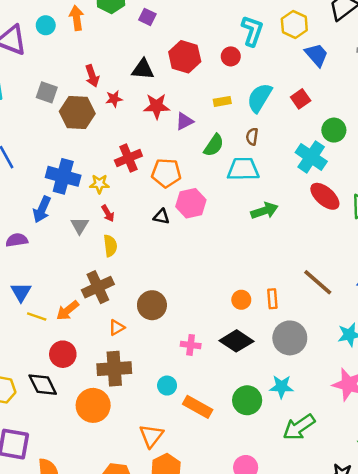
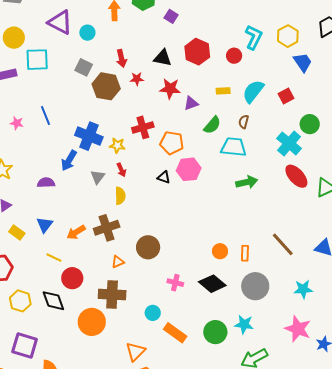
cyan circle: (46, 25) -> (87, 33), moved
orange arrow: (68, 310) -> (76, 232), moved
yellow line: (37, 316) -> (54, 258), moved

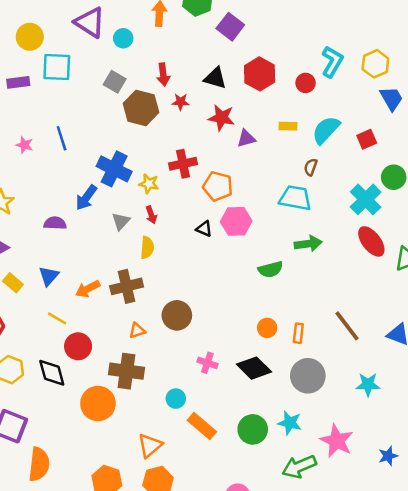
purple square: (171, 16) -> (230, 27), size x1.5
green semicircle: (212, 125) -> (270, 269), moved, turned 30
pink star: (298, 329) -> (337, 441), moved

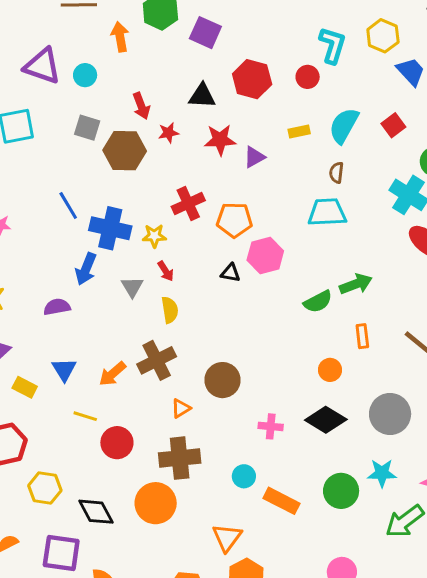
blue line: (62, 138) -> (68, 205), moved
green arrow: (308, 244) -> (356, 284), moved
orange rectangle: (298, 333) -> (362, 336), moved
black diamond: (52, 373) -> (96, 512), moved

